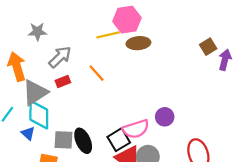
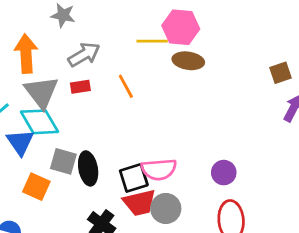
brown square: (208, 47) -> (280, 73), moved
gray triangle: (35, 92) -> (41, 92), turned -48
cyan diamond: (39, 115) -> (40, 122), turned -44
purple circle: (165, 117) -> (224, 173), moved
blue triangle: (28, 133) -> (20, 142), size x1.5

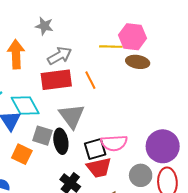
red rectangle: (80, 87) -> (56, 80), size x2.0
gray triangle: (41, 92) -> (72, 116), moved
purple circle: (224, 173) -> (163, 146), size x1.8
gray circle: (166, 208) -> (141, 175), moved

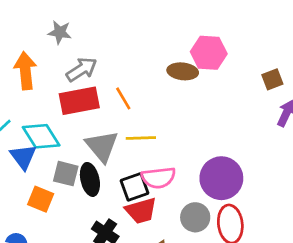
pink hexagon: (132, 37) -> (209, 53), moved
yellow line: (111, 47) -> (141, 138), moved

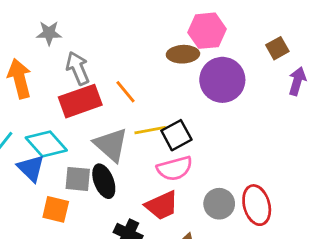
gray arrow: (82, 69) -> (78, 68), turned -72
purple circle: (221, 178) -> (222, 80), moved
black square: (135, 187) -> (176, 135), moved

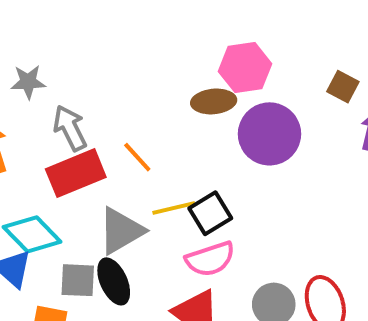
brown square: (277, 48) -> (343, 87), turned -30
gray triangle: (111, 145) -> (121, 231), turned 51

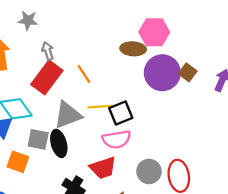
brown square: (343, 87) -> (188, 72), moved
gray arrow: (70, 128) -> (48, 51), size x0.7
red rectangle: (76, 173) -> (47, 77), turned -40

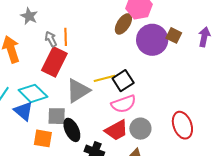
gray star: (28, 20) -> (29, 16), turned 30
brown ellipse: (133, 49) -> (123, 24), turned -50
orange line: (84, 74) -> (66, 37), moved, turned 42
black ellipse: (59, 143) -> (72, 130), moved
gray circle: (149, 171) -> (140, 129), moved

